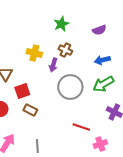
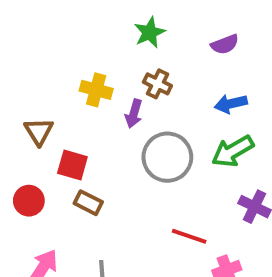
red square: (22, 91) -> (72, 165), turned 35

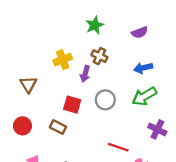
yellow cross: (96, 90) -> (63, 60), turned -36
gray circle: (167, 157) -> (105, 100), size x0.7
red square: (72, 165) -> (72, 105), moved

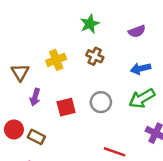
purple arrow: (85, 74) -> (35, 97), moved
brown triangle: (28, 84) -> (20, 72), moved
red square: (72, 105) -> (66, 107), turned -30
brown rectangle: (58, 127) -> (36, 137), moved

